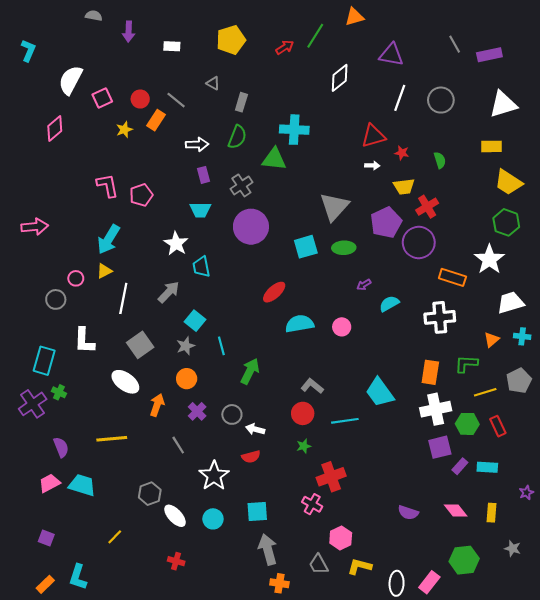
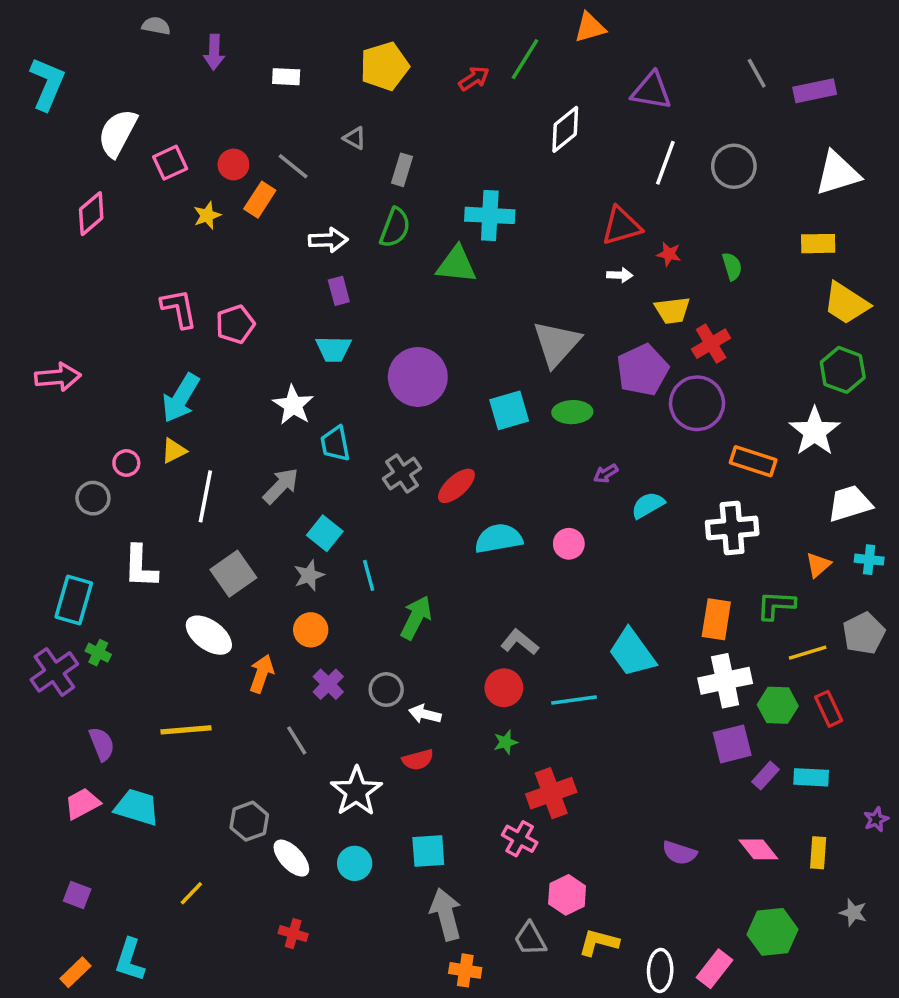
cyan L-shape: (28, 50) -> (47, 84), size x1.4
gray cross: (241, 186) -> (402, 474), moved

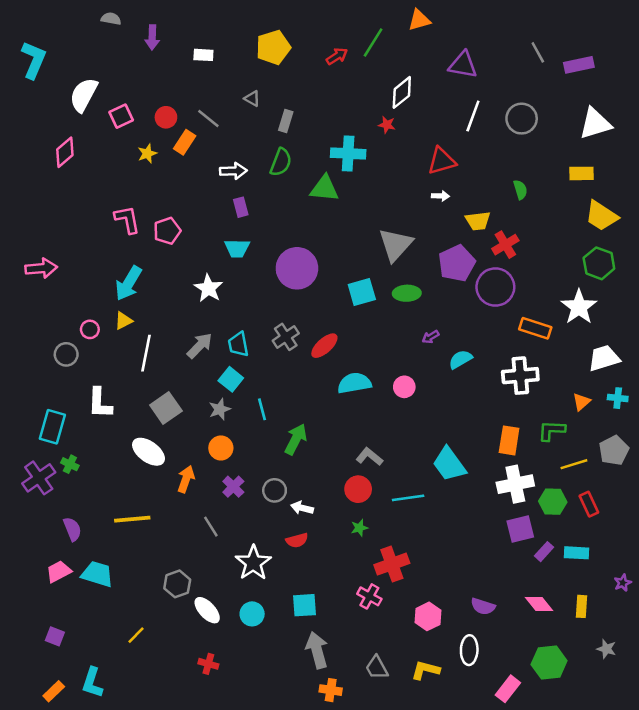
red star: (669, 254) -> (387, 125), moved
cyan trapezoid: (335, 444) -> (238, 344), moved
pink hexagon: (567, 895) -> (428, 616), moved
white ellipse: (660, 970) -> (469, 650), moved

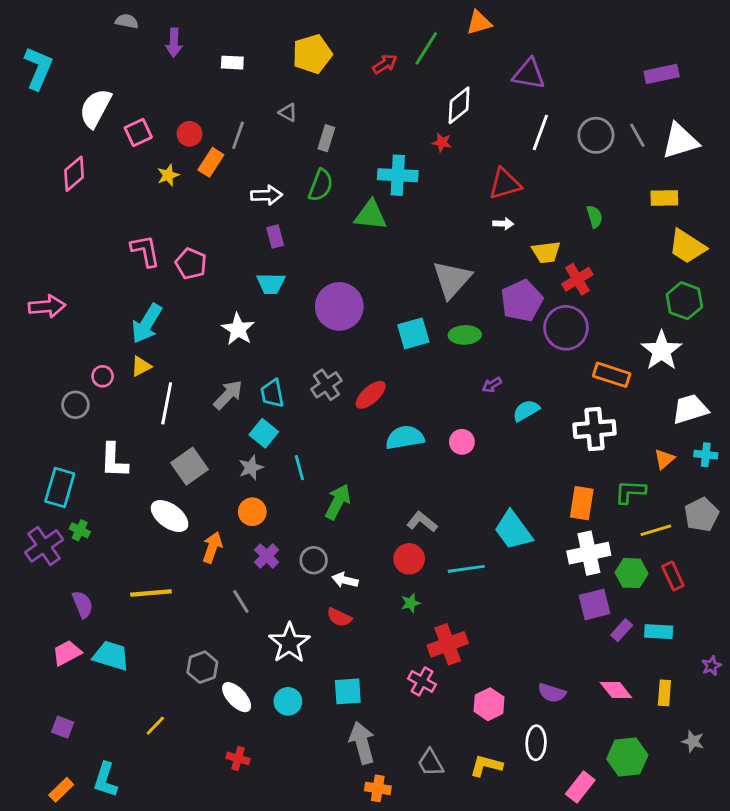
gray line: (538, 52) -> (637, 135), moved
gray line: (208, 119) -> (238, 135), turned 70
pink pentagon: (167, 231) -> (191, 264), turned -30
red semicircle: (297, 540) -> (339, 617), turned 40

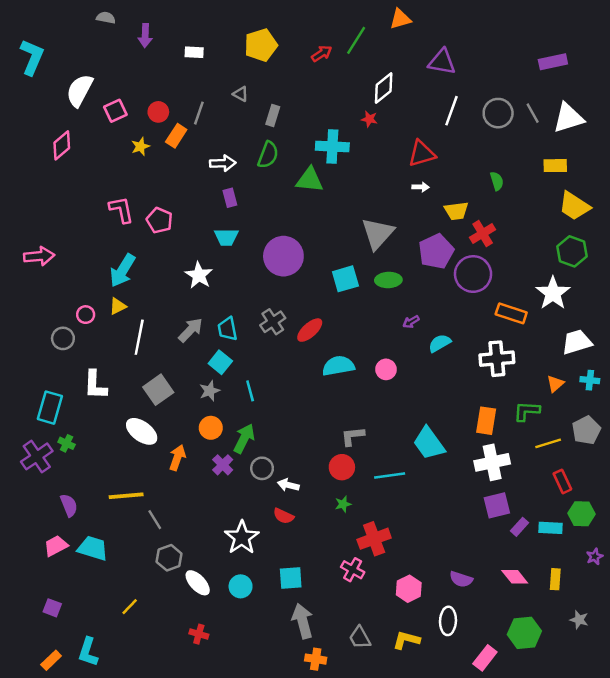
green arrow: (338, 502) -> (244, 439), moved
gray L-shape: (422, 522) -> (353, 436), turned -45
green hexagon: (632, 573) -> (582, 514), moved
gray line: (241, 602) -> (155, 520), moved

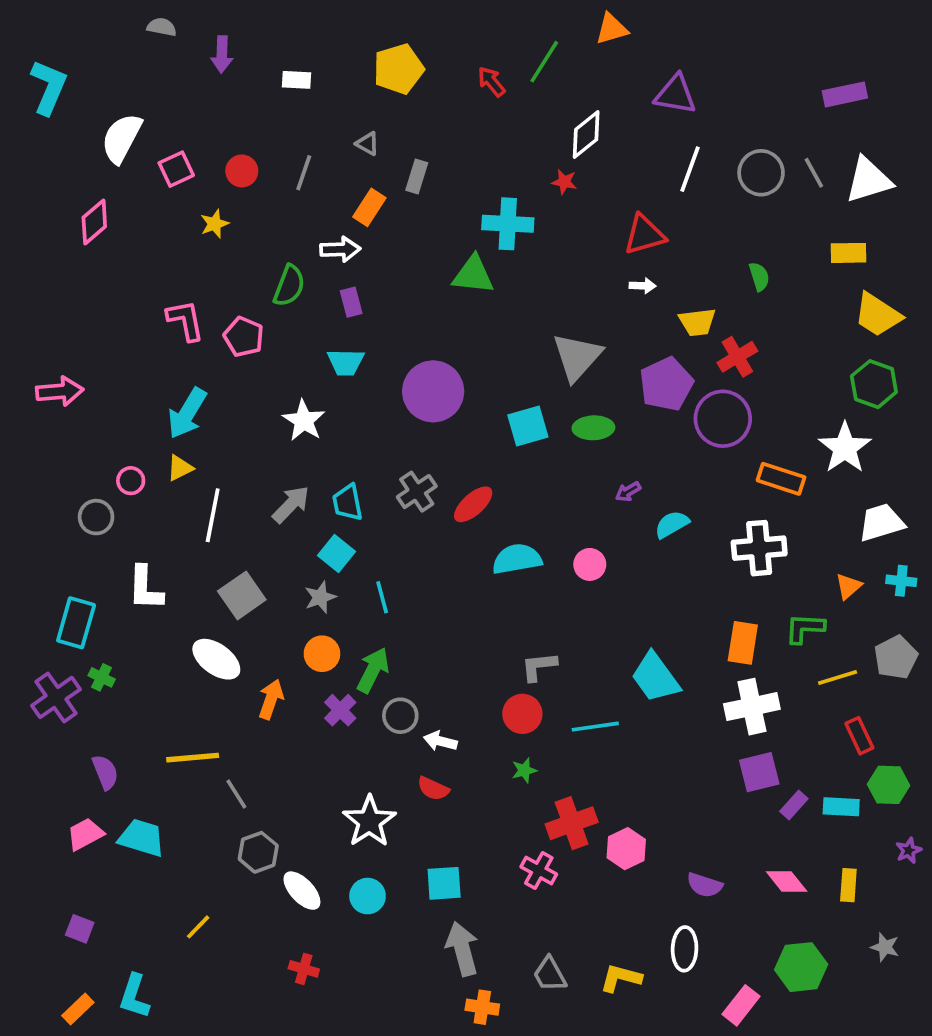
red arrow: (322, 53) -> (491, 82), turned -96
orange rectangle: (176, 136) -> (369, 207), moved
green semicircle: (268, 155) -> (289, 286), moved
pink hexagon: (409, 589) -> (626, 849), moved

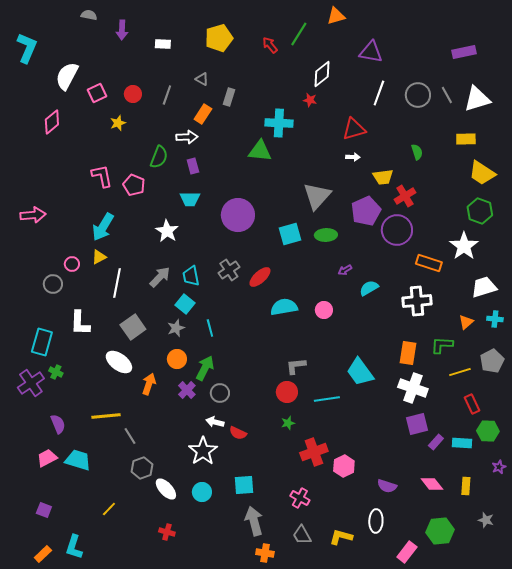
white cross: (752, 707) -> (413, 388), turned 32
white arrow: (440, 741) -> (215, 422), moved
pink cross: (539, 871) -> (300, 498), moved

